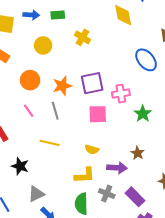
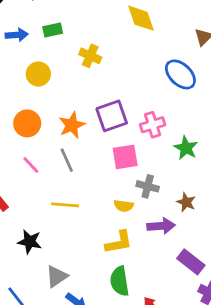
gray cross: (107, 194) -> (148, 186), moved

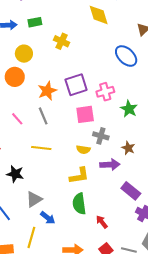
orange circle: (27, 123) -> (15, 77), moved

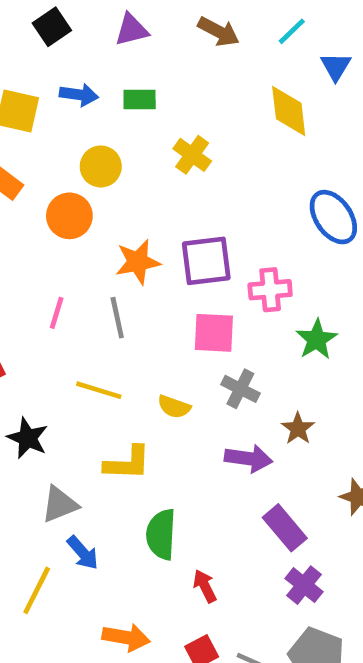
pink line: (17, 119) -> (57, 313), turned 48
yellow semicircle: (83, 150) -> (174, 407), moved
yellow L-shape: (79, 176) -> (127, 463), moved

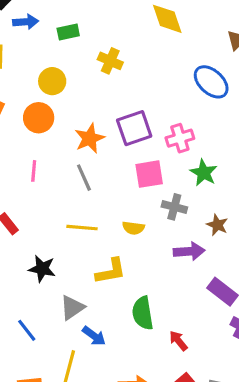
blue arrow: (79, 95) -> (26, 22), moved
pink line: (57, 313) -> (34, 171), moved
green star: (317, 339) -> (204, 173), moved

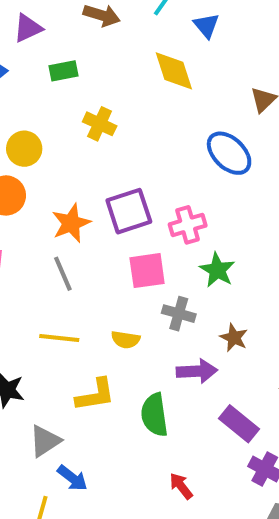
green rectangle: (68, 32) -> (64, 71), moved
green semicircle: (143, 313) -> (154, 415), moved

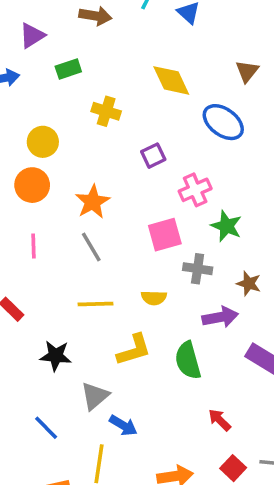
yellow diamond: (174, 71) -> (171, 80), moved
purple square: (129, 211) -> (153, 156), moved, size x0.6

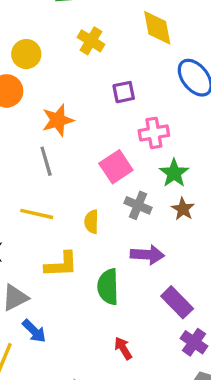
pink square: (165, 235) -> (116, 167), turned -32
brown star: (249, 283) -> (183, 209), moved
yellow semicircle: (154, 298) -> (91, 222), turned 75

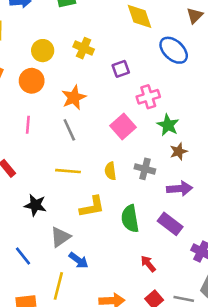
yellow cross: (91, 41) -> (84, 48), moved
gray cross: (138, 205) -> (145, 169), moved
brown star: (183, 209) -> (179, 151), turned 30
purple arrow: (147, 255) -> (180, 189), moved
purple rectangle: (177, 302) -> (170, 224), moved

